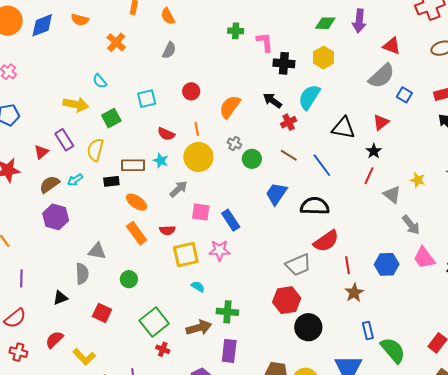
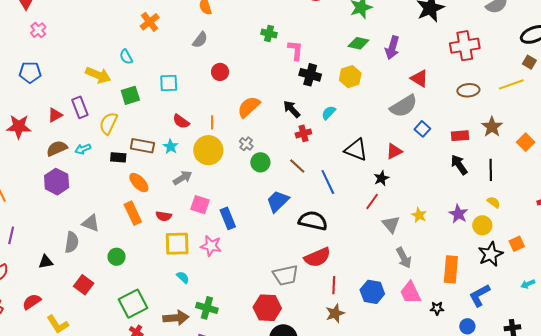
red circle: (191, 91) -> (220, 72), moved
cyan semicircle: (309, 97) -> (329, 113), size x0.6

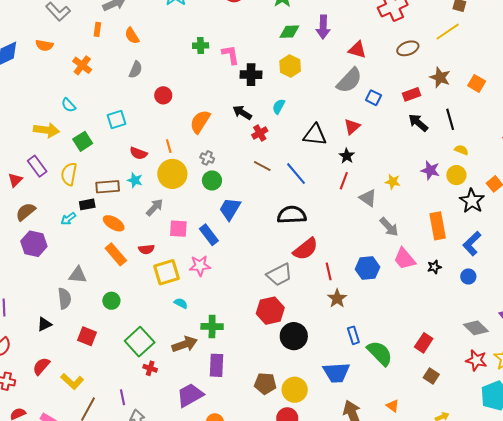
cyan arrow: (83, 149) -> (68, 219), moved
green circle: (260, 162) -> (212, 180), moved
blue trapezoid: (278, 201) -> (230, 209), moved

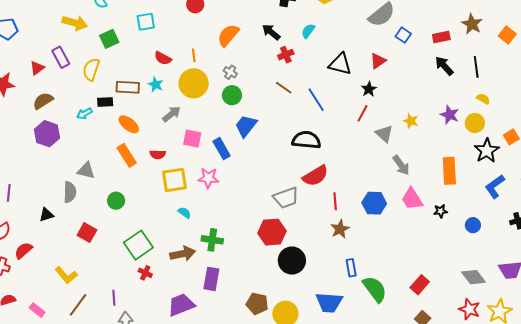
blue L-shape: (472, 243) -> (495, 186), moved
red semicircle: (41, 366) -> (23, 250), moved

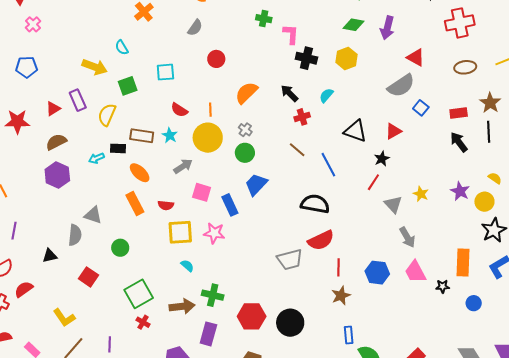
black line: (476, 67) -> (489, 132), moved
orange rectangle: (449, 171) -> (463, 262), moved
red hexagon: (272, 232) -> (252, 316), moved

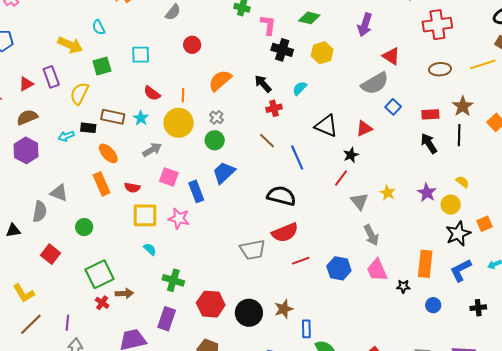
green diamond: (353, 25) -> (309, 18), moved
red line: (338, 267) -> (301, 261), turned 66
brown star: (341, 296) -> (284, 309), moved
brown arrow: (182, 306) -> (124, 293), moved, size x0.7

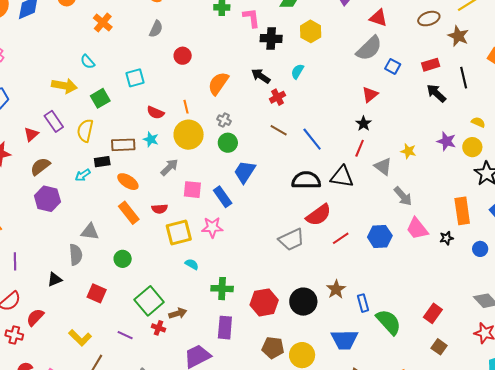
brown star: (463, 106) -> (458, 36), moved
black triangle: (326, 126) -> (342, 177), moved
purple line: (67, 323) -> (125, 335), moved, turned -56

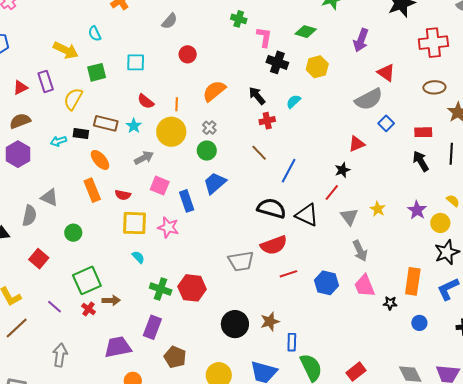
blue line: (312, 139) -> (289, 171), turned 50
red hexagon: (264, 302) -> (192, 288), moved
brown pentagon: (273, 348) -> (175, 357), moved

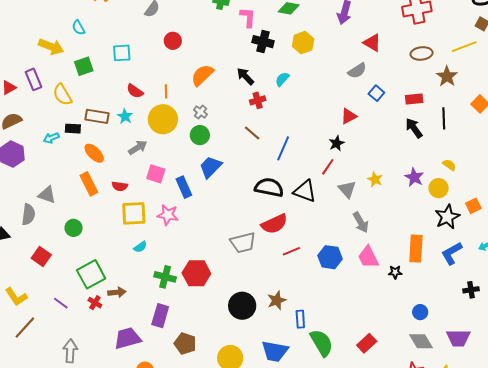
yellow semicircle: (73, 99) -> (62, 95), turned -55
gray semicircle: (369, 99) -> (357, 71), size x0.7
cyan semicircle: (138, 257) -> (140, 247), turned 104
blue circle: (419, 323) -> (420, 312), moved

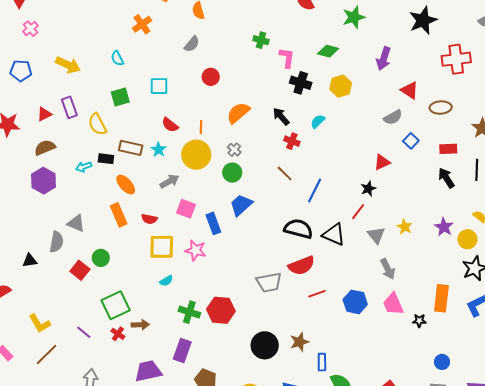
yellow arrow: (51, 47) -> (68, 65), moved
brown ellipse: (422, 53) -> (441, 108), moved
red cross: (258, 100) -> (292, 141), turned 35
red square: (41, 257) -> (80, 270), moved

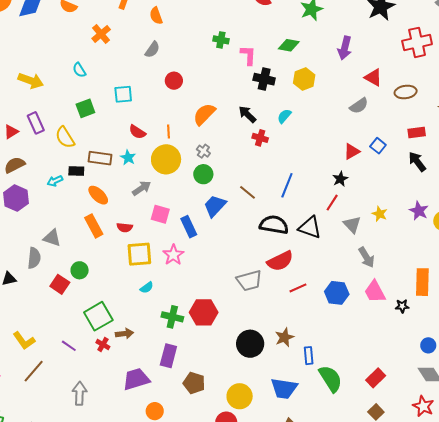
blue square: (411, 141) -> (378, 146), moved
brown line: (285, 173) -> (248, 192), moved
pink star: (196, 250) -> (173, 255), turned 30

